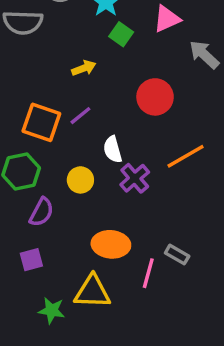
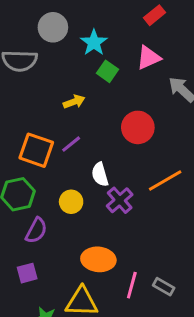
gray rectangle: (177, 255) -> (164, 287), moved

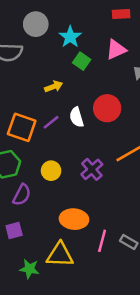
red rectangle: (155, 15) -> (121, 14), turned 36
white semicircle: (100, 174) -> (77, 117), moved

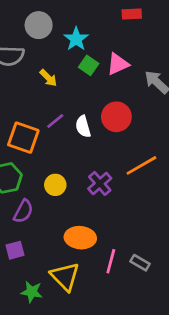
pink triangle: (116, 50) -> (118, 64), moved
yellow arrow: (54, 87) -> (48, 78), moved, turned 66
purple line: (51, 122) -> (55, 121), moved
yellow triangle: (60, 255) -> (65, 277), turned 44

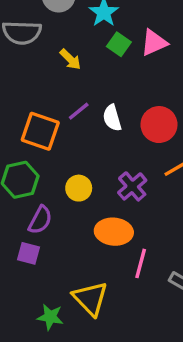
red circle: (116, 117) -> (159, 125), moved
orange ellipse: (80, 238) -> (114, 232), moved
purple square: (15, 250) -> (28, 253), moved, turned 30
pink line: (111, 261) -> (141, 263), moved

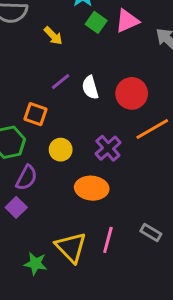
orange square: (40, 131) -> (35, 114), moved, size x0.7
purple square: (28, 253) -> (16, 207), turned 30
pink line: (141, 263) -> (108, 240), moved

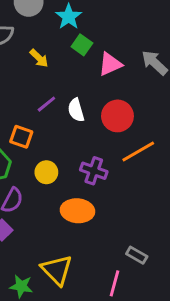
pink triangle: (127, 21) -> (110, 64), moved
purple cross: (108, 148) -> (94, 171), turned -30
pink line: (108, 240) -> (115, 283), moved

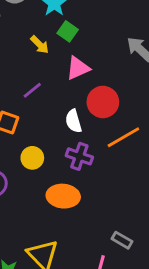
yellow arrow: (39, 58) -> (40, 45), moved
pink triangle: (110, 64) -> (78, 68), moved
white semicircle: (76, 110) -> (73, 121), moved

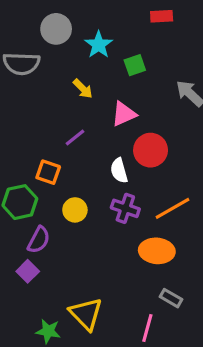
green square: (68, 31) -> (135, 65), moved, turned 36
orange line: (123, 137) -> (173, 208), moved
orange ellipse: (63, 196) -> (157, 251), moved

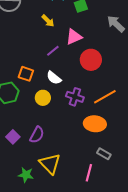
purple line: (75, 138) -> (53, 51), moved
white semicircle: (119, 171) -> (54, 78), moved, turned -35
purple semicircle: (39, 240) -> (37, 135), moved

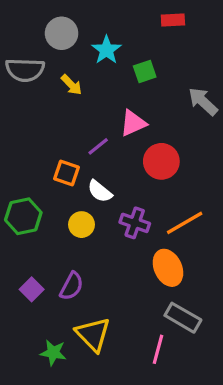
yellow arrow: (48, 21) -> (72, 85), moved
orange square: (26, 74) -> (67, 173), moved
orange ellipse: (95, 124) -> (168, 268), turned 60
gray rectangle: (104, 154) -> (183, 318), size x1.5

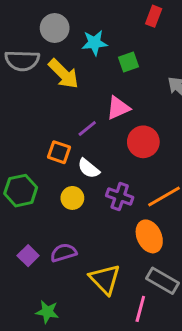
red rectangle: (173, 20) -> (154, 16), turned -66
cyan star: (106, 50) -> (95, 43), turned 30
yellow arrow: (72, 85) -> (63, 74), size x1.6
purple semicircle: (72, 286) -> (63, 253), turned -135
yellow triangle: (93, 334) -> (105, 279), moved

